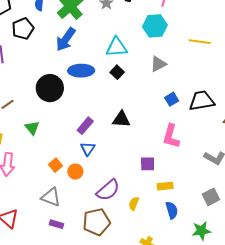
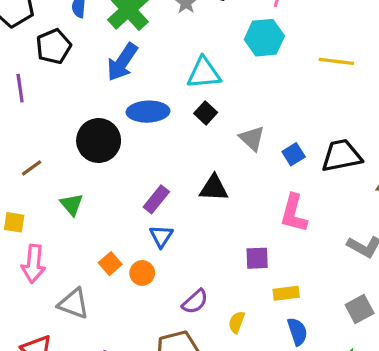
gray triangle: (158, 64) -> (252, 138), moved, turned -48
purple semicircle: (108, 190) -> (195, 302), size x0.7
gray triangle: (51, 197) -> (74, 304), moved

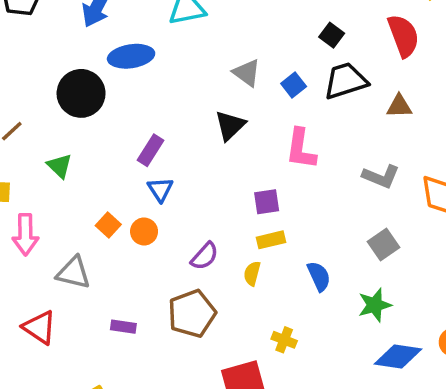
black square: (206, 113) -> (332, 35), moved
black triangle: (214, 188) -> (230, 125), moved, turned -40
yellow rectangle: (286, 293) -> (271, 240), moved

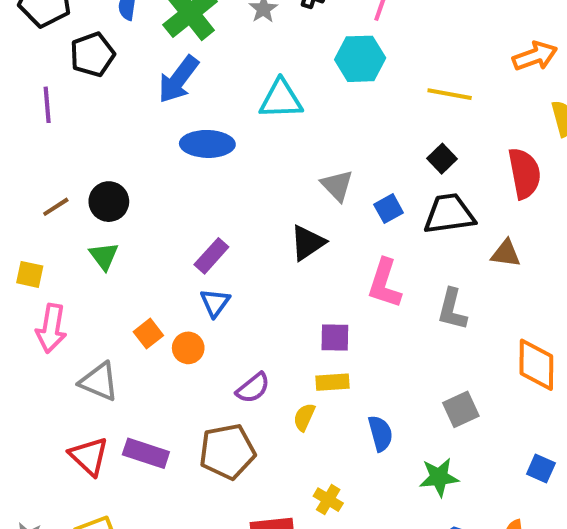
black circle: (81, 93) -> (109, 202), moved, size x0.7
gray L-shape: (381, 176) -> (452, 309), moved, turned 72
red triangle: (39, 327) -> (89, 456), moved
purple rectangle: (123, 327) -> (146, 453), size x1.5

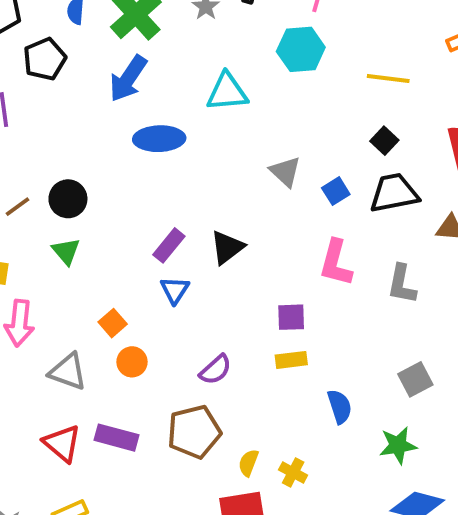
black triangle: (308, 243) -> (227, 247), moved
orange circle: (188, 348) -> (132, 362), moved
yellow semicircle: (304, 417) -> (248, 463), moved

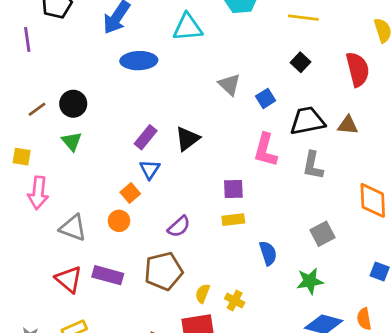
black trapezoid: (394, 193) -> (307, 121), moved
orange square: (113, 323) -> (130, 193), moved

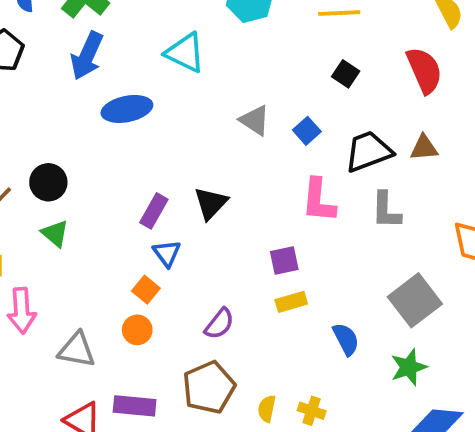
cyan triangle: (188, 27) -> (185, 53), turned 40
gray square: (322, 234) -> (415, 300), size x1.5

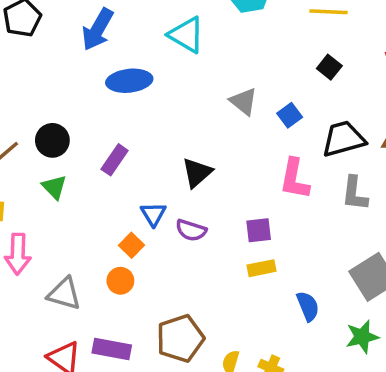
purple rectangle: (154, 211) -> (115, 160), moved
purple semicircle: (219, 324) -> (191, 230), moved, turned 64

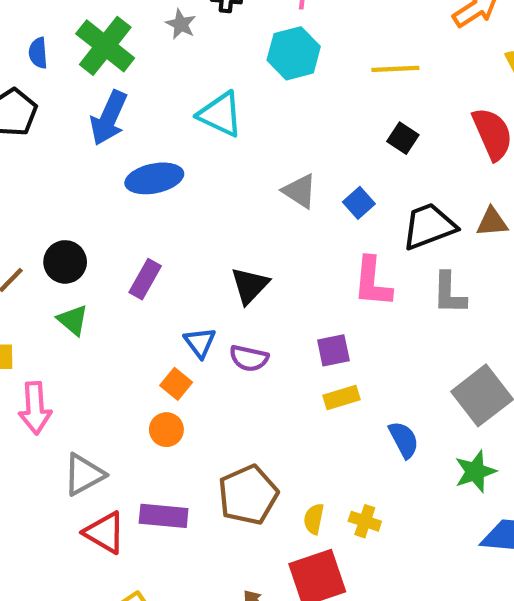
gray triangle: (64, 294) -> (84, 475), moved, turned -39

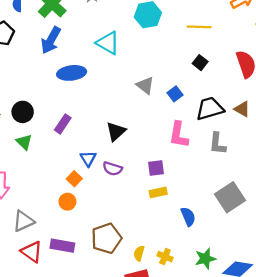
brown triangle: (492, 222) -> (242, 109), turned 30
green star: (475, 471) -> (205, 259), moved

